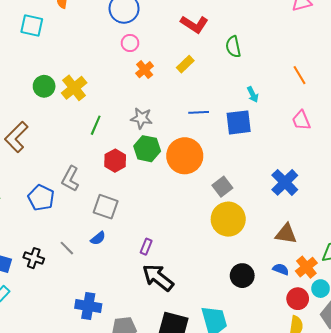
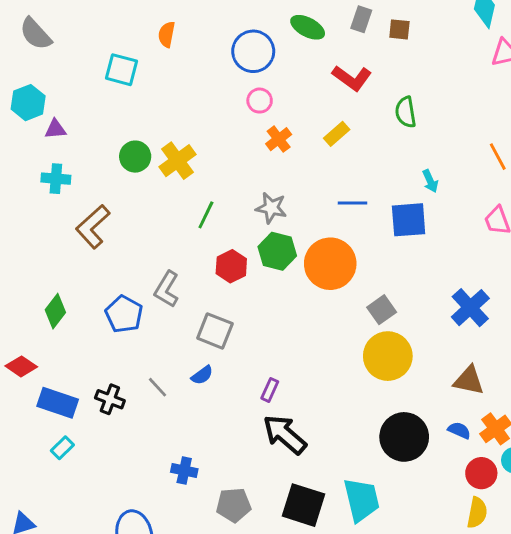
black circle: (242, 276) -> (404, 437), size x1.4
blue cross: (88, 306) -> (184, 471), size x0.7

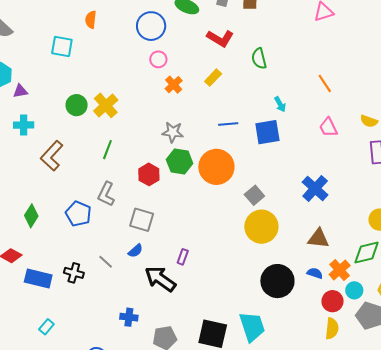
green line: (206, 215) -> (107, 150), moved
black arrow: (285, 434) -> (160, 279), moved
cyan rectangle: (62, 448) -> (46, 327), moved

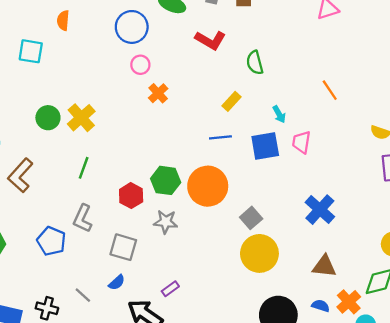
yellow rectangle: (213, 78) -> (231, 101), moved
pink trapezoid: (328, 127) -> (301, 142), moved, turned 35
gray star: (173, 132) -> (166, 222), moved
purple rectangle: (183, 257) -> (170, 289), turned 35

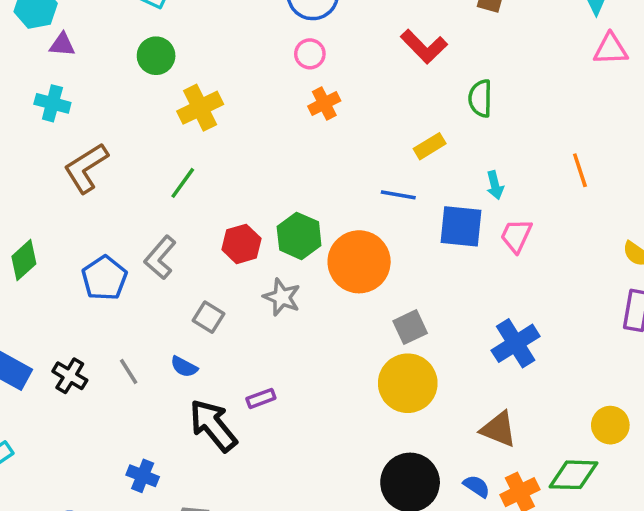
green circle: (48, 118) -> (156, 56), moved
gray square: (123, 247) -> (208, 317), size x0.7
blue semicircle: (117, 282) -> (184, 367), turned 54

